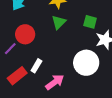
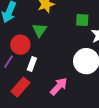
green triangle: (59, 22) -> (40, 30), moved
white rectangle: (36, 66) -> (32, 64), moved

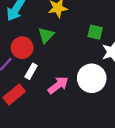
pink arrow: (59, 86) -> (58, 85), moved

